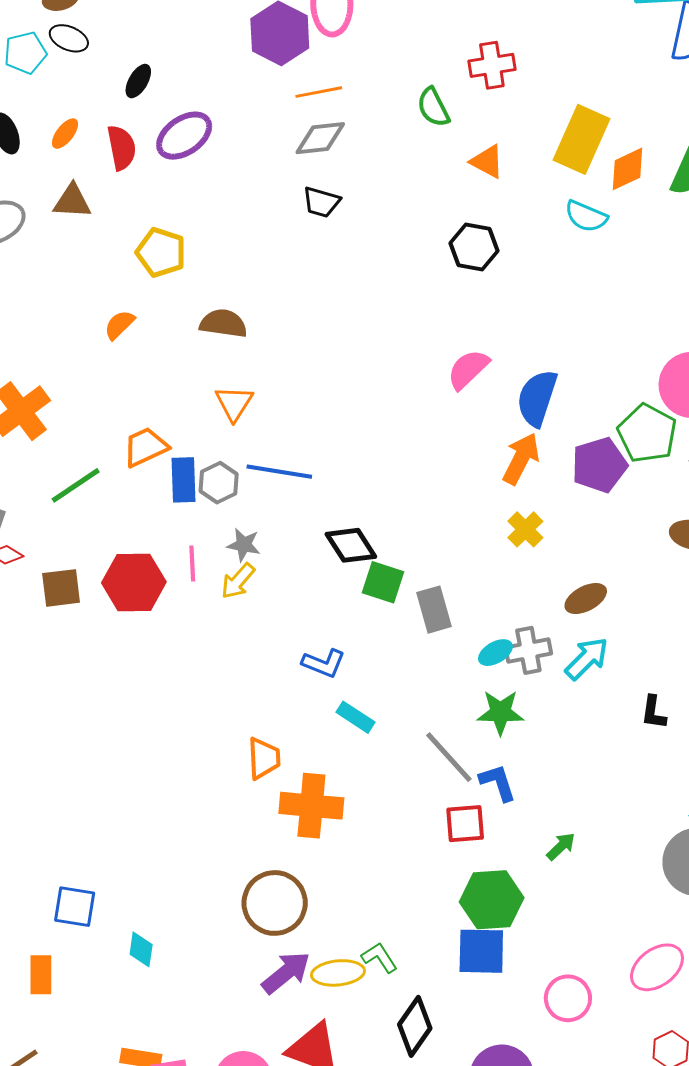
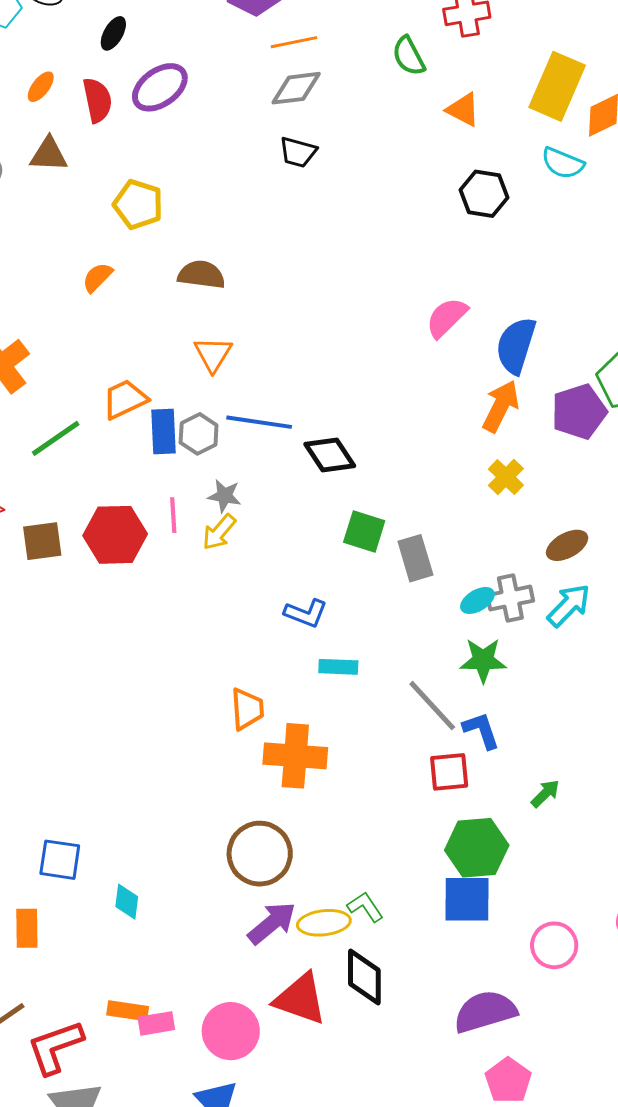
black hexagon: (474, 247) -> (484, 194), moved
black diamond: (351, 545) -> (330, 455), moved
cyan rectangle: (356, 717) -> (338, 667), turned -30
black diamond: (415, 1026) -> (364, 977), moved, turned -34

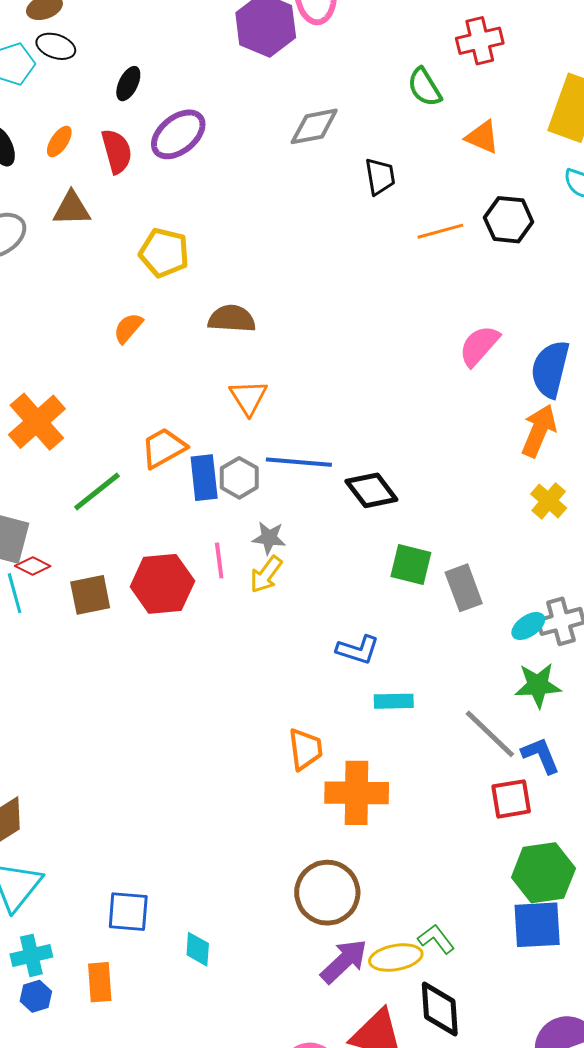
orange line: (294, 42) -> (440, 231), moved
black trapezoid: (298, 152) -> (380, 177), moved, turned -111

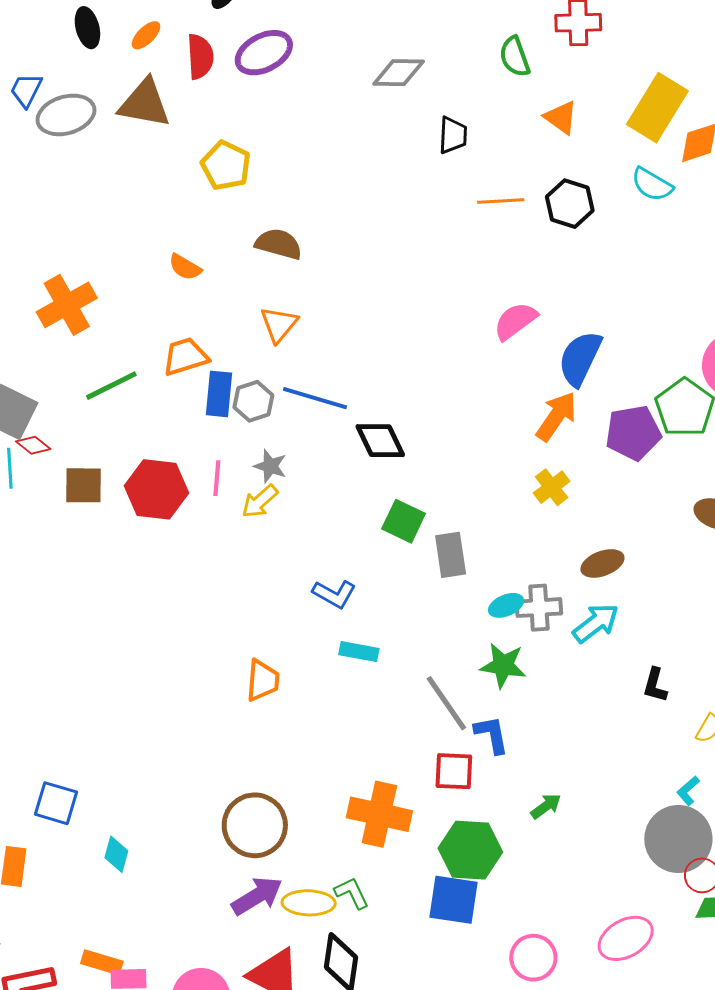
brown triangle: (72, 209) -> (144, 103), size x1.4
orange semicircle: (128, 328) -> (185, 267), moved, turned -112
orange cross: (357, 793) -> (379, 814), moved

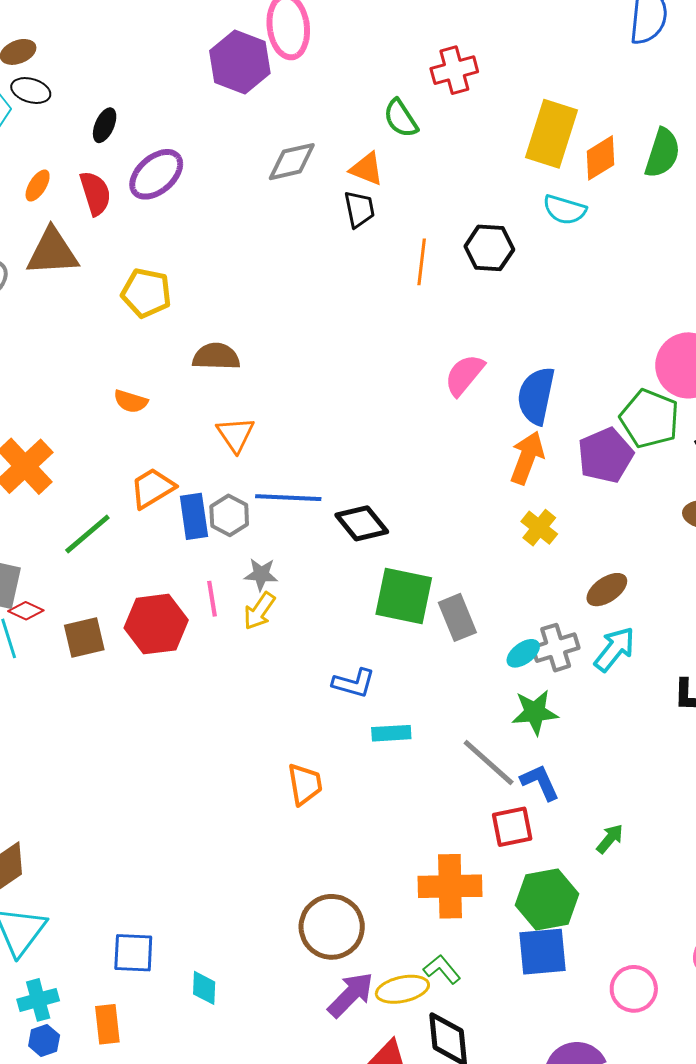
orange triangle: (561, 117) -> (367, 169), moved
orange line: (501, 201) -> (422, 262), turned -66
green square: (404, 521) -> (404, 596), size x1.4

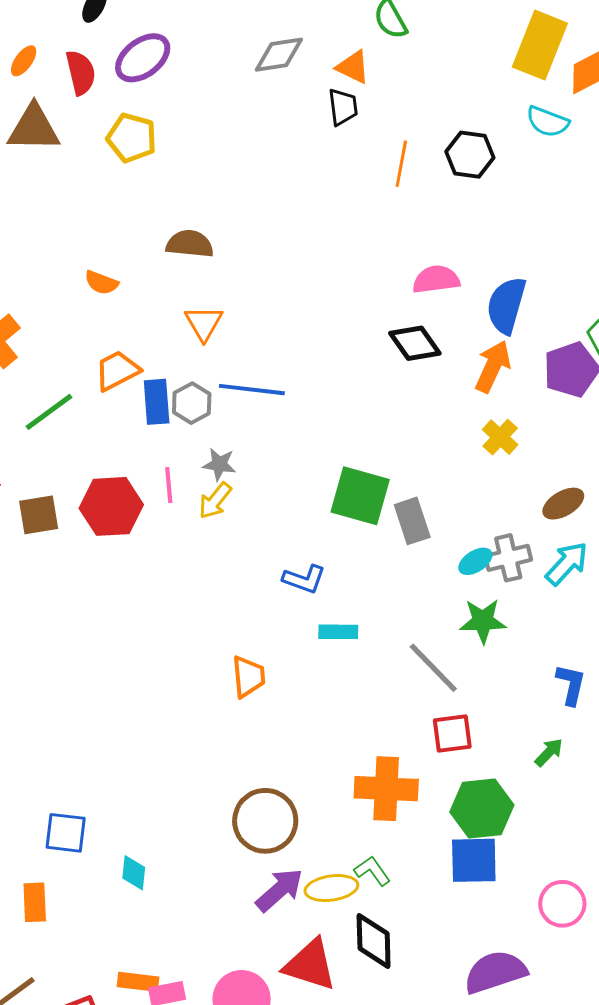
yellow pentagon: (146, 293) -> (132, 138), moved
pink semicircle: (464, 375) -> (436, 279), turned 39
black diamond: (362, 523) -> (415, 343), moved
blue L-shape: (540, 782) -> (571, 685), moved, turned 33

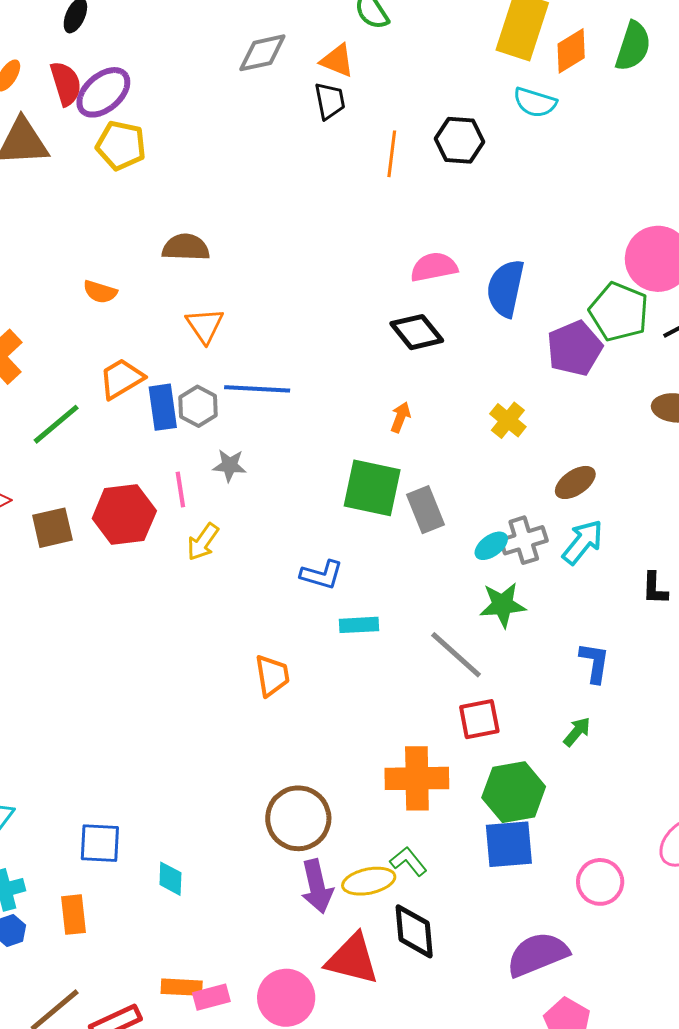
purple ellipse: (143, 58) -> (103, 92), moved
orange arrow: (493, 366) -> (400, 417), moved, size x0.6
yellow arrow: (215, 501) -> (203, 542), moved
purple arrow: (279, 890) -> (317, 886), turned 122

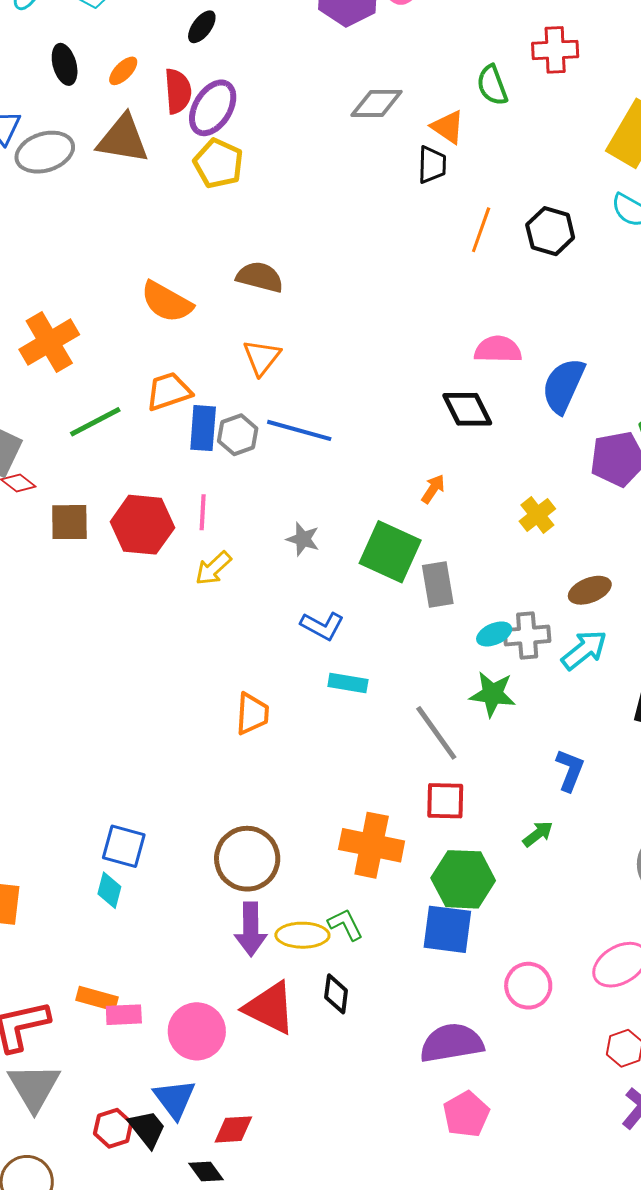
purple ellipse: (103, 92) -> (213, 108), turned -30
orange semicircle: (100, 292) -> (167, 302), size x1.6
gray star: (230, 465) -> (303, 539), moved
blue square: (100, 843) -> (124, 846), moved
black diamond: (414, 931) -> (336, 994), size x0.7

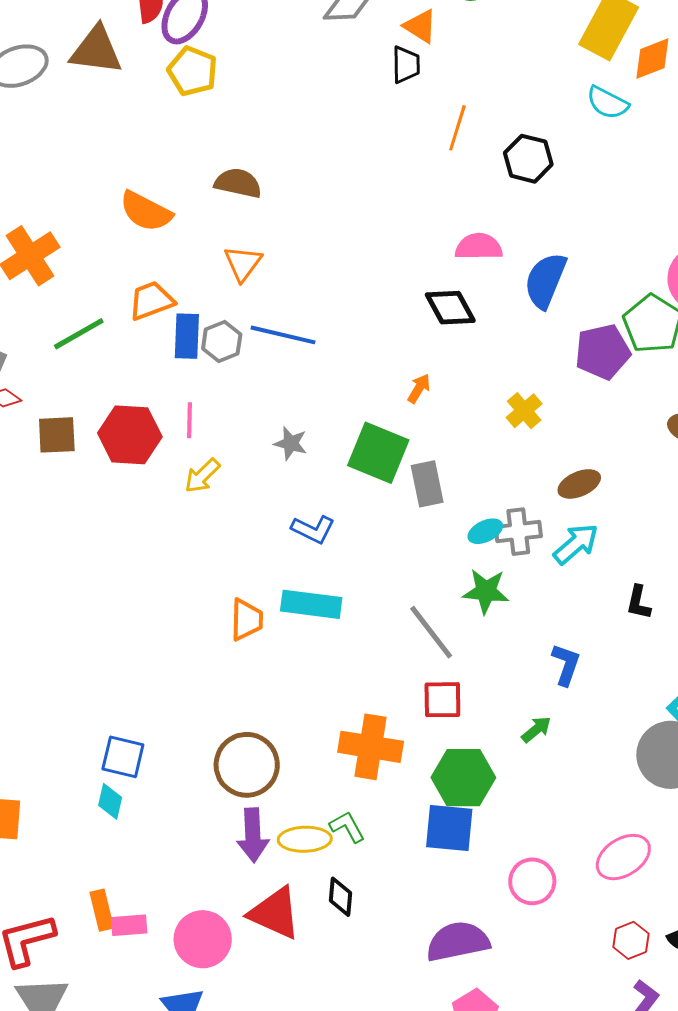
black hexagon: (550, 231) -> (528, 159), moved
cyan rectangle: (348, 683) -> (311, 604), moved, size x1.5
orange rectangle: (97, 999) -> (102, 910), turned 63

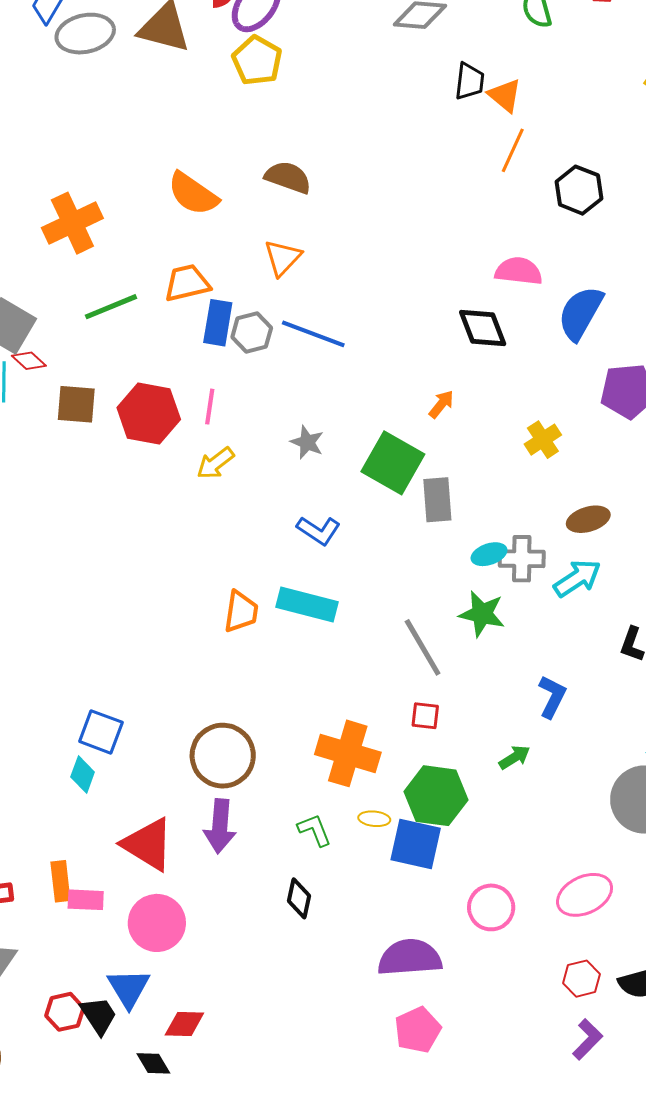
orange triangle: (420, 26) -> (505, 95), moved
red square: (442, 700) -> (425, 716), size x0.7
yellow ellipse: (305, 839) -> (374, 819), moved, size x0.6
red triangle: (275, 913) -> (148, 844), moved

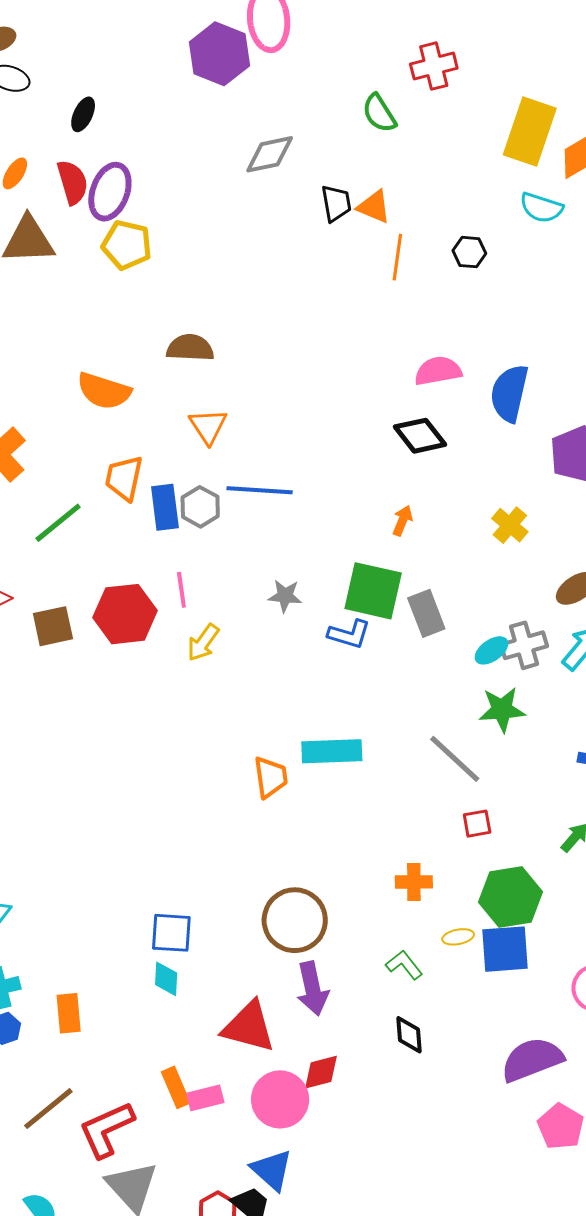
black hexagon: (579, 190) -> (469, 252), moved, size x0.7
orange trapezoid: (187, 283) -> (124, 478), turned -48
blue L-shape: (319, 530) -> (349, 634), moved
orange cross: (348, 753) -> (414, 882), size x0.6
red diamond: (184, 1024) -> (321, 1072), moved

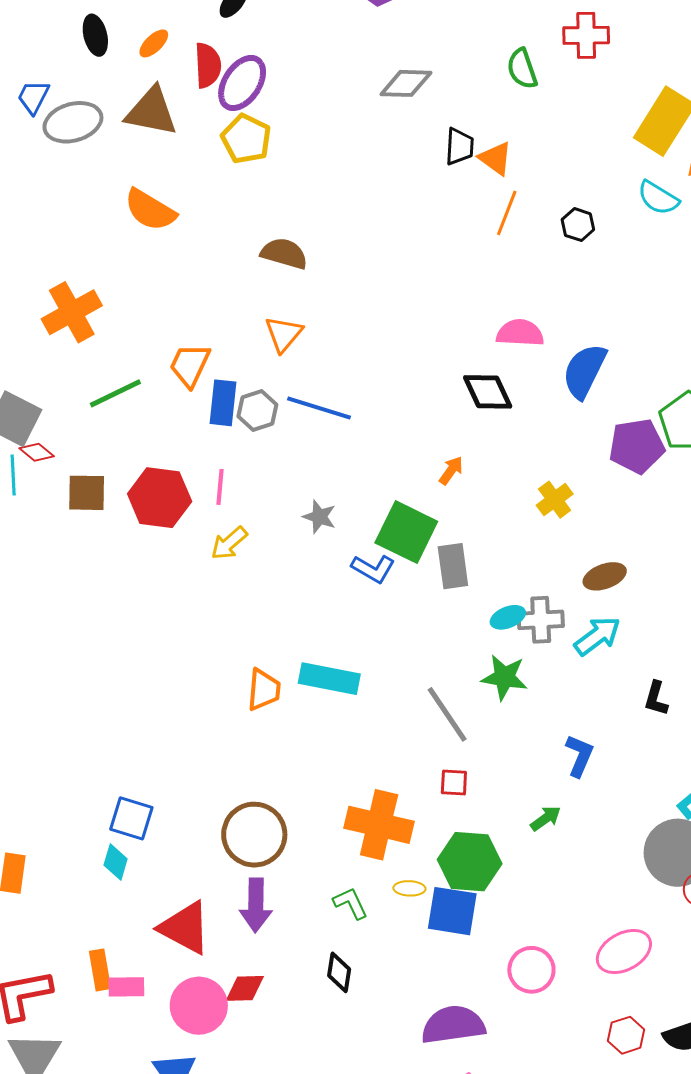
orange semicircle: (104, 391) -> (150, 210), moved
orange cross: (414, 882) -> (379, 825), size x1.8

